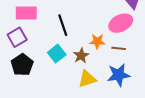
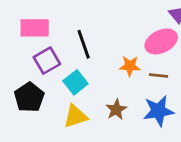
purple square: (17, 37) -> (47, 61), moved
brown star: (81, 56) -> (116, 110), moved
yellow triangle: (87, 79) -> (75, 116), moved

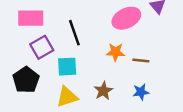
pink ellipse: (161, 41) -> (126, 18), moved
cyan square: (75, 82) -> (67, 67), turned 35
blue star: (158, 111) -> (141, 92), size x0.6

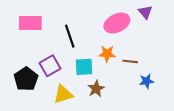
purple square: (42, 47) -> (50, 66), moved
cyan square: (67, 67) -> (84, 67), moved
blue star: (141, 92) -> (146, 81), moved

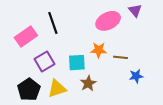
pink rectangle: (30, 23) -> (26, 37), moved, turned -35
black line: (70, 36) -> (53, 23), moved
black pentagon: (26, 79) -> (29, 90), moved

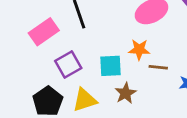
brown line: (121, 57) -> (158, 67), moved

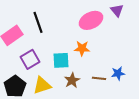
brown line: (158, 67) -> (99, 78), moved

